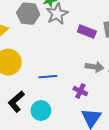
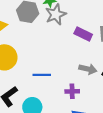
purple cross: (80, 91) -> (72, 91), turned -32

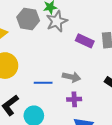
gray arrow: (88, 69) -> (72, 77), moved

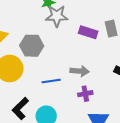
gray hexagon: (28, 19) -> (32, 46), moved
gray star: (57, 21) -> (57, 16), turned 30

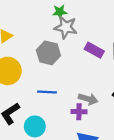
gray hexagon: (32, 46) -> (48, 53), moved
gray arrow: (80, 71) -> (88, 99), moved

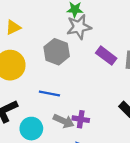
gray star: (66, 27) -> (79, 27), turned -30
gray arrow: (88, 99) -> (64, 121), moved

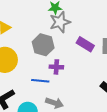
purple cross: (81, 119) -> (56, 67), moved

